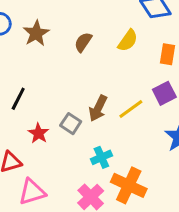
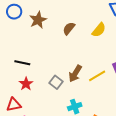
black line: (18, 99) -> (22, 63), turned 70
red star: (38, 133) -> (26, 84), moved

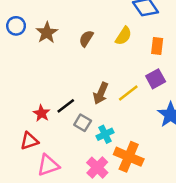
black line: (22, 63) -> (66, 106), moved, turned -42
gray square: (56, 82) -> (83, 123), moved

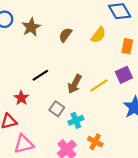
black line: (66, 106) -> (40, 75), moved
orange cross: (129, 157) -> (95, 142), size x0.6

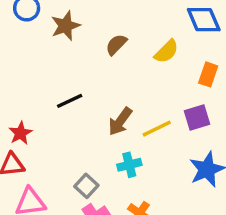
red star: (21, 98) -> (20, 133), moved
gray square: (57, 109) -> (86, 186), moved
cyan cross: (76, 120) -> (129, 165), moved

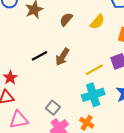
brown arrow: (120, 121) -> (62, 57), moved
cyan cross: (129, 165) -> (93, 95), moved, size x1.5

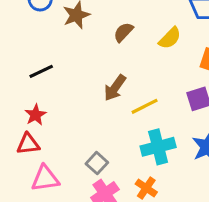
black line: (39, 56) -> (41, 71), moved
yellow line: (94, 70) -> (145, 106), moved

